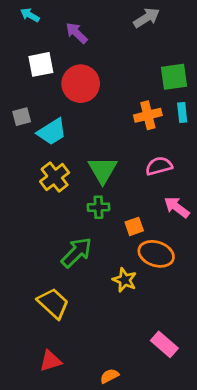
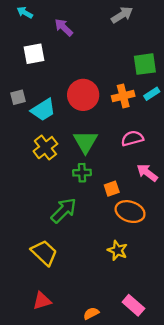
red circle: (81, 84) -> (83, 95), moved
cyan rectangle: (182, 113) -> (152, 94), turned 63
yellow star: (125, 280) -> (117, 250), moved
pink rectangle: (164, 344) -> (133, 305), moved

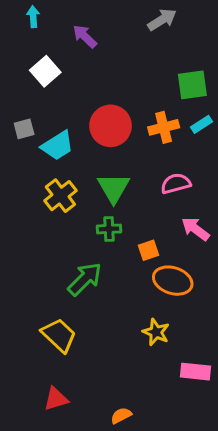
cyan arrow: (25, 13) -> (33, 17), turned 56
white square: (34, 54) -> (45, 71), turned -30
pink rectangle: (133, 305) -> (195, 372), moved, turned -35

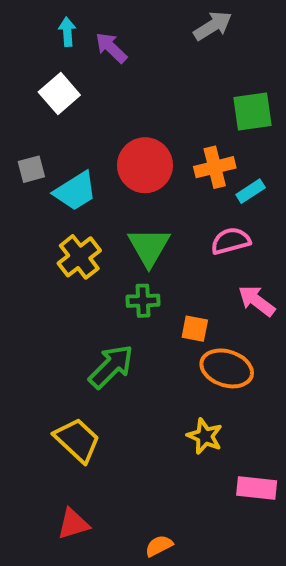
cyan arrow: (33, 17) -> (67, 32), moved
cyan rectangle: (202, 124) -> (251, 191), moved
orange square: (148, 250) -> (195, 329), turned 30

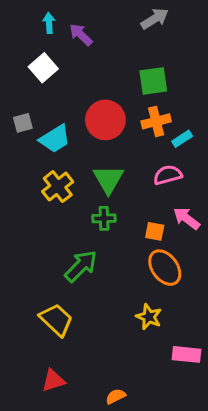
green square: (253, 111) -> (153, 81), moved
orange square: (195, 329) -> (155, 231), moved
orange ellipse: (227, 368) -> (165, 268), turned 36

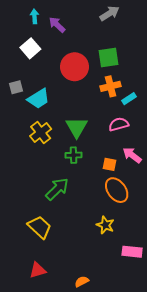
red circle: (105, 120) -> (75, 67), moved

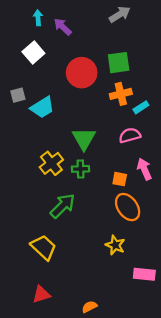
yellow cross: (41, 133) -> (51, 163), moved
pink arrow: (132, 155) -> (144, 169), turned 30

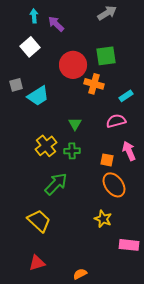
orange cross: (121, 94) -> (94, 84), moved, turned 30
green triangle: (84, 139) -> (75, 124), size x0.6

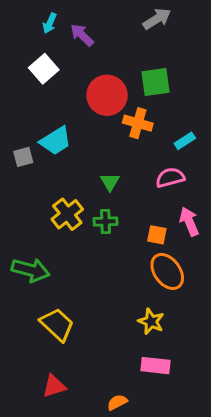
cyan arrow: (34, 16) -> (50, 23), turned -152
gray square: (16, 85) -> (23, 157), moved
green arrow: (56, 184) -> (31, 270), moved, turned 60
pink rectangle: (129, 245) -> (155, 366), moved

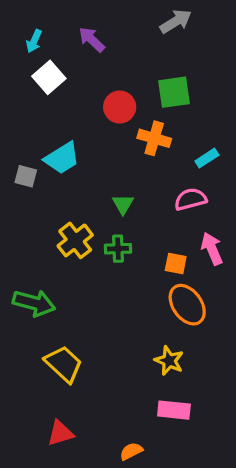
cyan arrow: (50, 23) -> (34, 41), moved
red circle: (107, 95) -> (120, 107), size x0.7
gray square: (23, 157) -> (26, 176), turned 30

